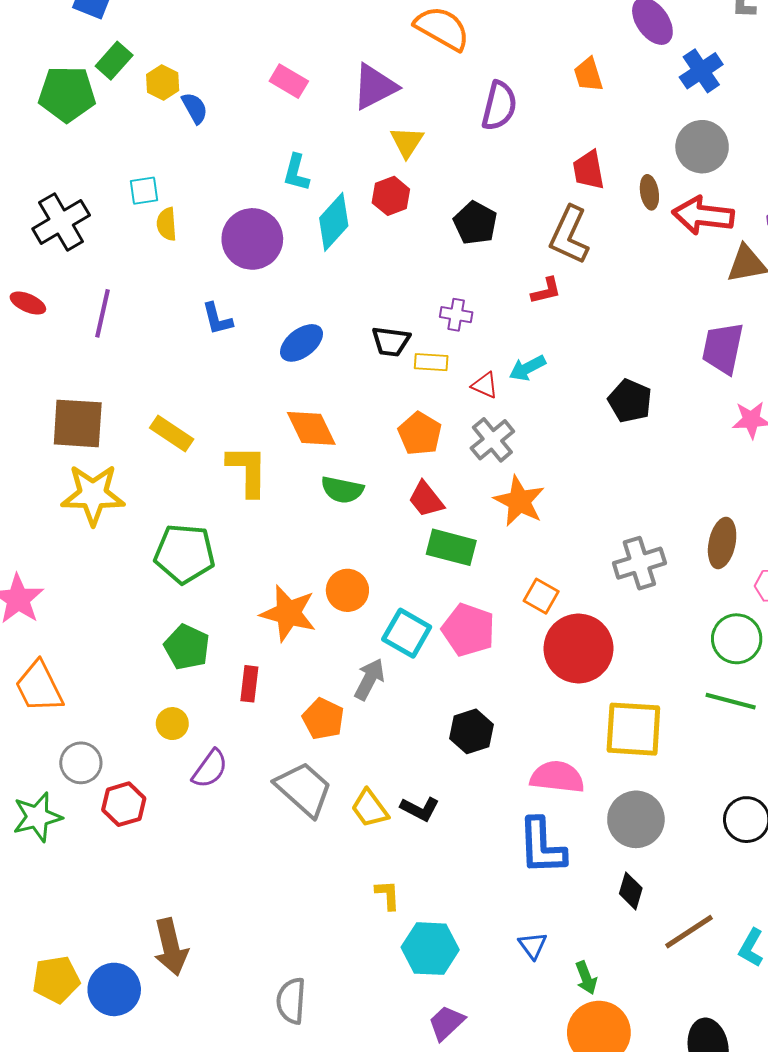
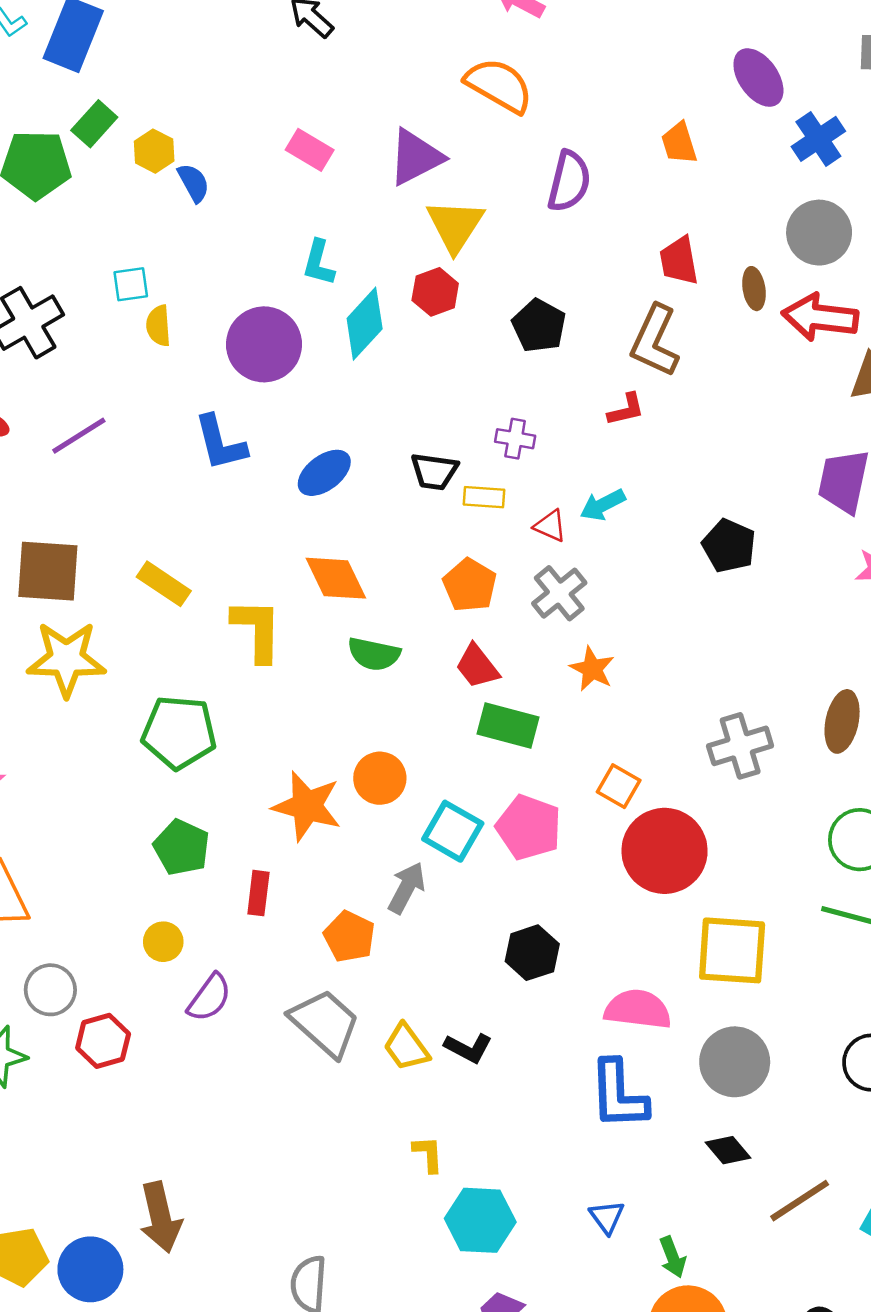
yellow triangle: (407, 142) -> (455, 226), size x1.4
purple line: (102, 313) -> (79, 436), turned 45
blue L-shape: (217, 319) -> (220, 443), size x1.4
orange star: (519, 501) -> (592, 669), size x0.7
black diamond: (631, 891) -> (728, 1150), turned -57

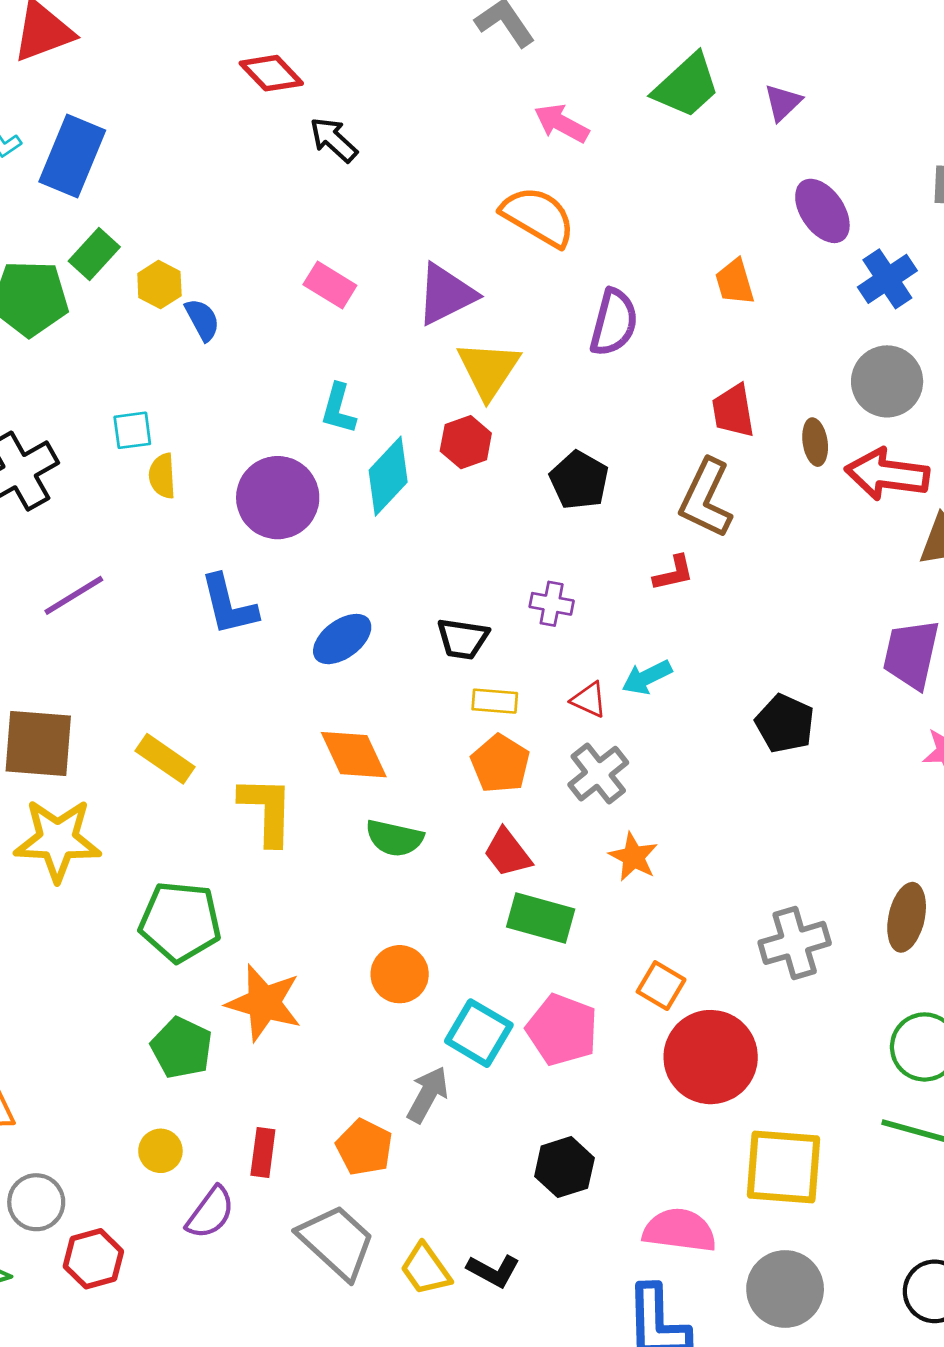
yellow rectangle: (484, 497) -> (495, 701), moved
orange star: (307, 806) -> (264, 1003), moved
red rectangle: (258, 893) -> (263, 1153), moved

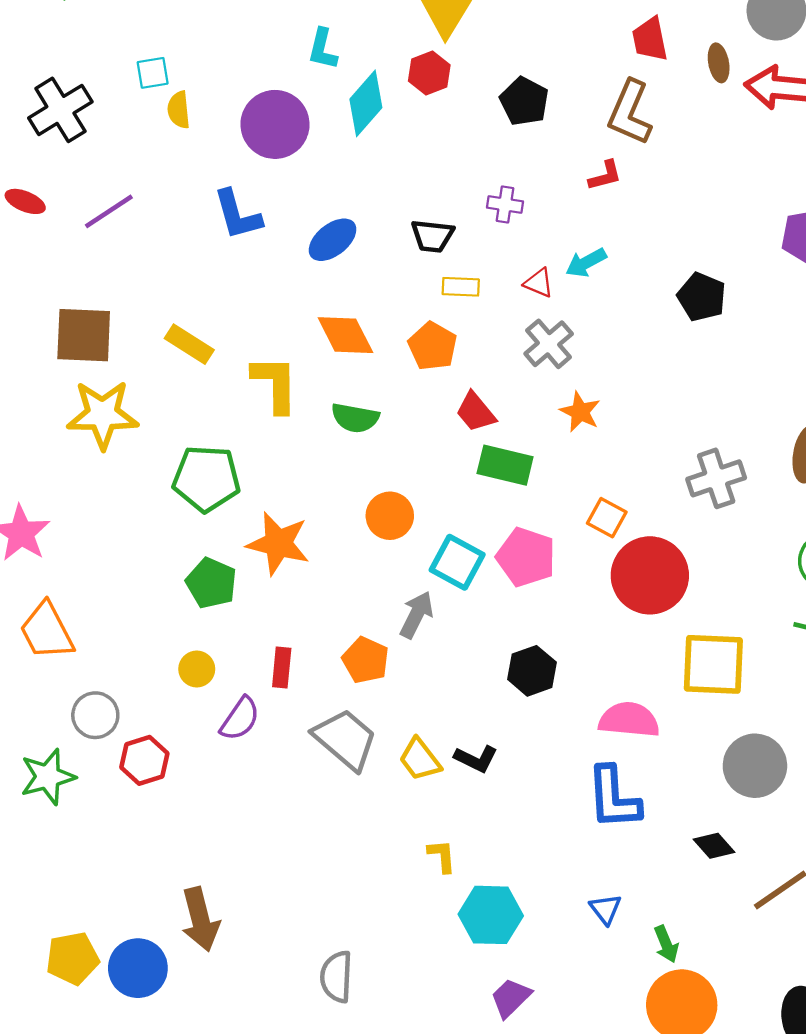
orange pentagon: (500, 764) -> (433, 346), moved
green semicircle: (394, 838) -> (355, 418), moved
gray circle: (785, 1289) -> (755, 766), moved

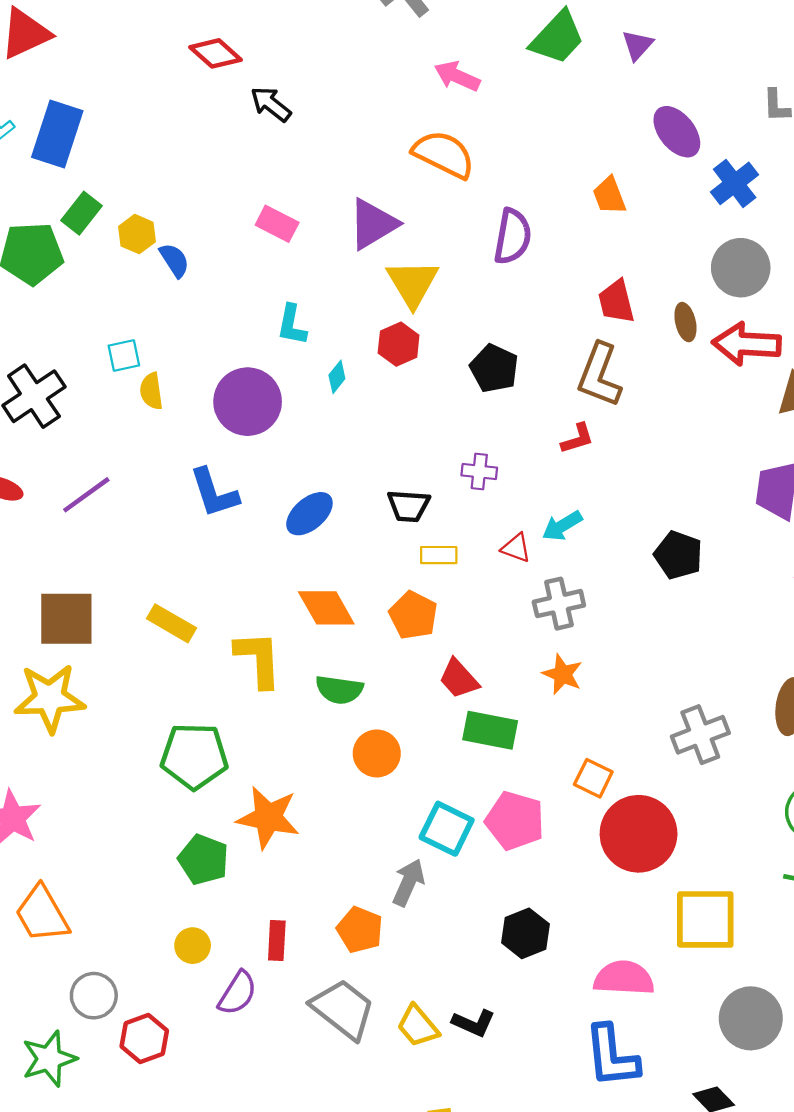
cyan diamond: (366, 103) -> (337, 377), size x0.5
gray cross: (549, 344) -> (559, 604), moved, turned 30
yellow star: (103, 415) -> (50, 698), moved
orange circle: (390, 516) -> (377, 753), moved

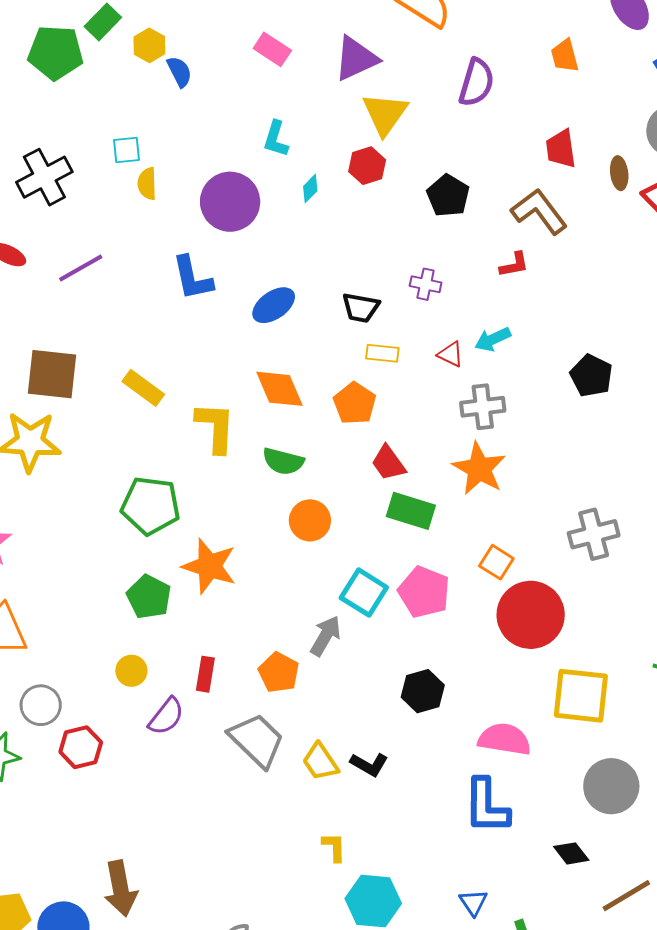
brown L-shape: (599, 375) -> (539, 211), turned 116
orange star: (562, 674) -> (479, 469), size x1.5

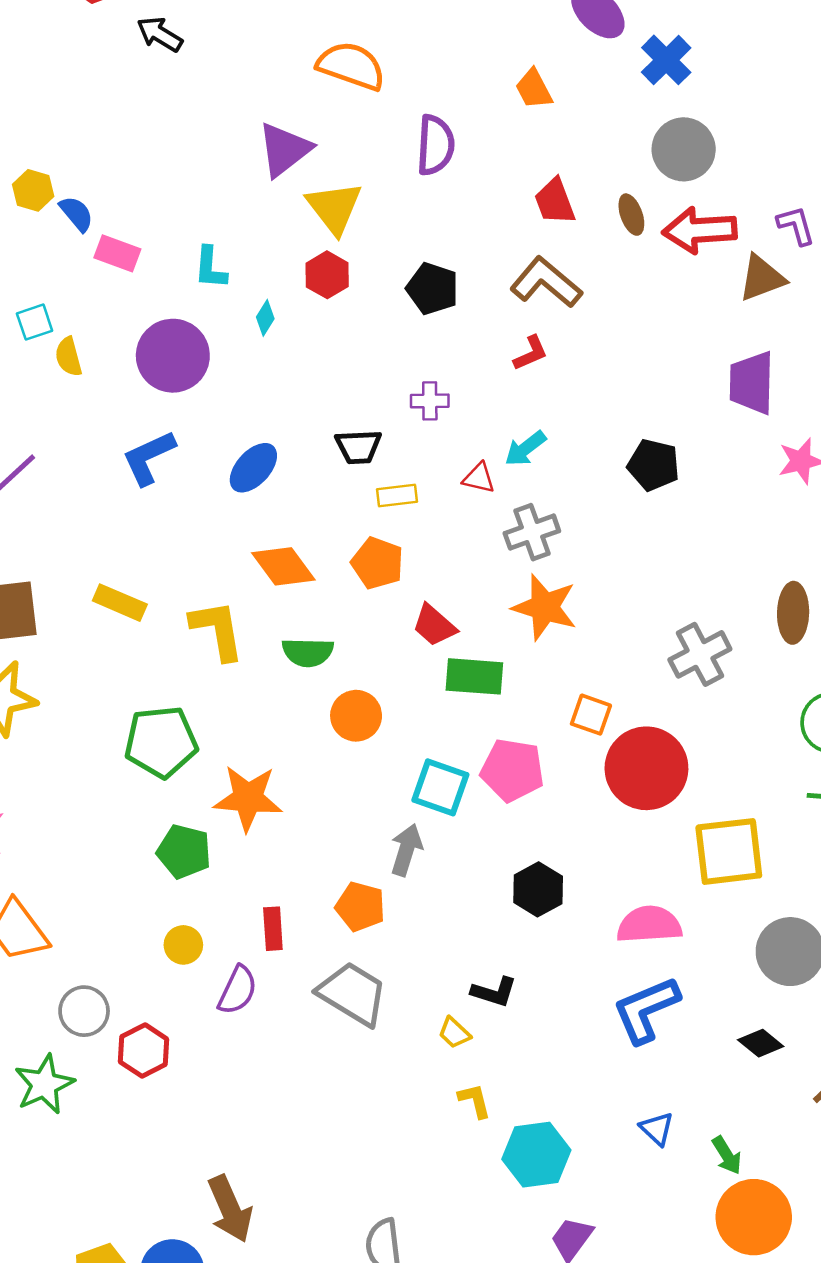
pink rectangle: (272, 49) -> (117, 253), moved
blue L-shape: (192, 278) -> (149, 458), turned 90
yellow trapezoid: (320, 762) -> (454, 1033), moved, size x0.7
blue L-shape: (486, 806) -> (646, 1010), turned 80

